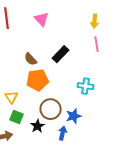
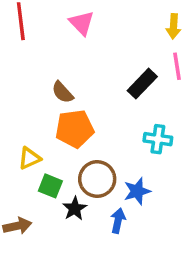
black rectangle: (61, 54) -> (142, 84), moved
yellow triangle: (12, 97) -> (30, 158), turned 40
green square: (17, 117) -> (50, 186), moved

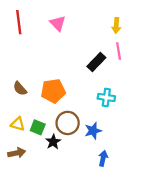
brown semicircle: (62, 92) -> (20, 89), moved
yellow triangle: (30, 158) -> (18, 124), moved, turned 40
blue arrow: (118, 221) -> (103, 158), moved

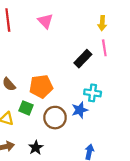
green square: (38, 127) -> (26, 108), moved
blue star: (93, 131) -> (80, 110), moved
black star: (53, 142) -> (36, 148), moved

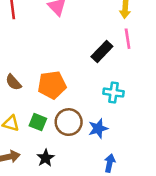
green square: (26, 108) -> (38, 122), moved
blue star: (80, 110) -> (98, 128), moved

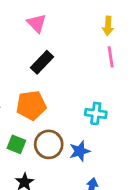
black rectangle: (102, 51) -> (42, 62), moved

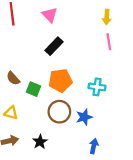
orange pentagon: (31, 105) -> (60, 81), moved
green square: (16, 144) -> (34, 89), moved

